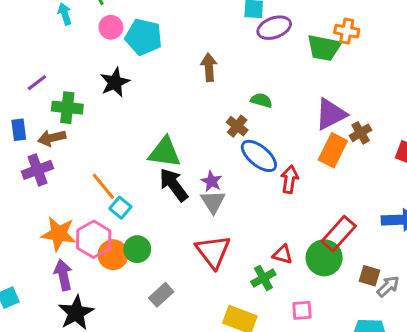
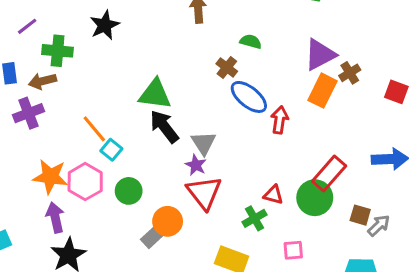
purple star: (211, 181) -> (196, 165), moved
orange circle: (113, 255) -> (168, 221), moved

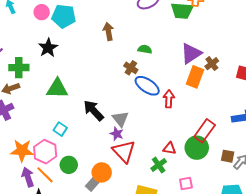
green triangle: (155, 94) -> (57, 89), moved
orange line: (94, 129) -> (45, 175), moved
green circle: (129, 191) -> (69, 165), moved

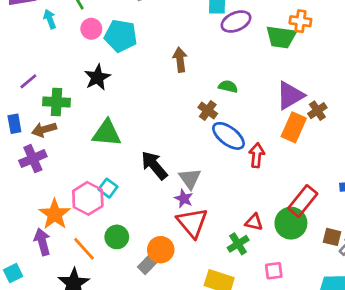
orange star: (22, 151) -> (55, 214), turned 30
pink hexagon: (45, 152) -> (88, 198), moved
purple arrow: (28, 177) -> (42, 242), moved

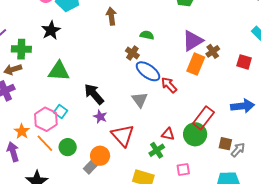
red arrow: (257, 155) -> (169, 85), turned -48
gray triangle: (190, 179) -> (140, 100), moved
purple star: (184, 199) -> (100, 117), moved
orange star: (55, 214) -> (22, 131), size x0.7
orange line: (84, 249) -> (45, 143), moved

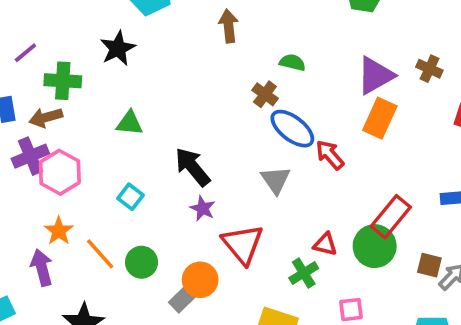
brown cross: (213, 51) -> (429, 69), moved, turned -32
green triangle: (59, 71) -> (130, 123), size x0.7
pink hexagon: (46, 119) -> (60, 172), moved

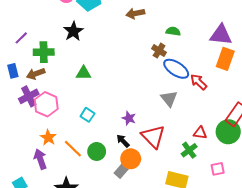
brown arrow: (229, 26) -> (135, 13), turned -90
purple triangle: (375, 75) -> (221, 35), turned 40
black arrow: (193, 167) -> (123, 141), moved, size x0.6

